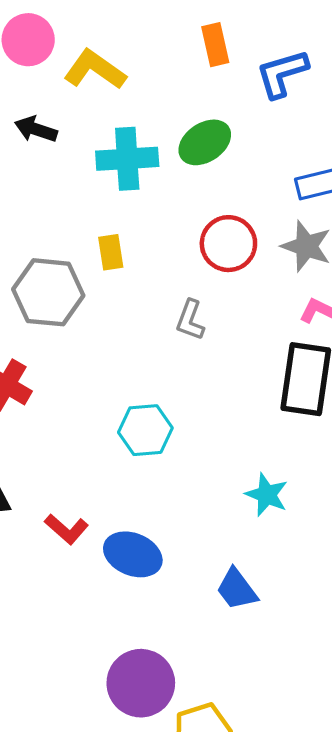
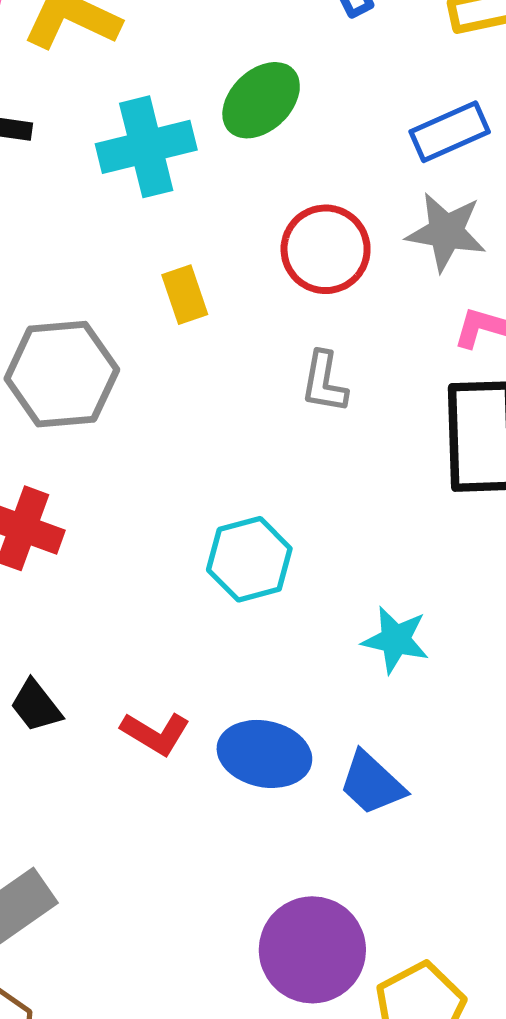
yellow rectangle: (111, 252) -> (185, 295), moved
gray L-shape: (190, 320) -> (324, 382), moved
cyan star: (267, 495) -> (395, 640), moved
blue trapezoid: (237, 589) -> (372, 783), moved

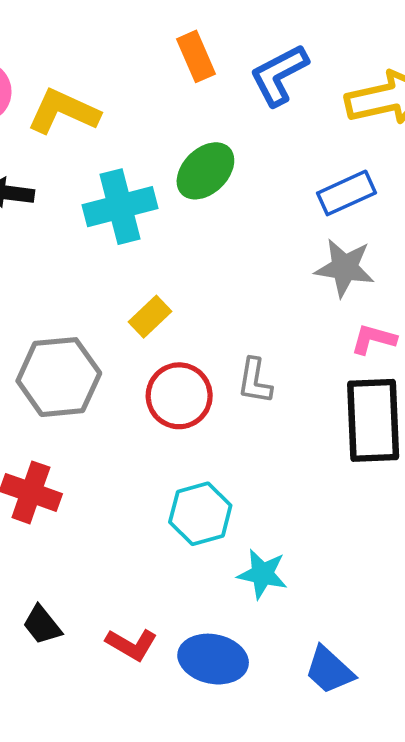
red circle: (326, 249) -> (179, 396), moved
yellow rectangle: (185, 295) -> (150, 317), turned 66
cyan star: (395, 640) -> (262, 574), moved
blue trapezoid: (372, 783) -> (329, 670), moved

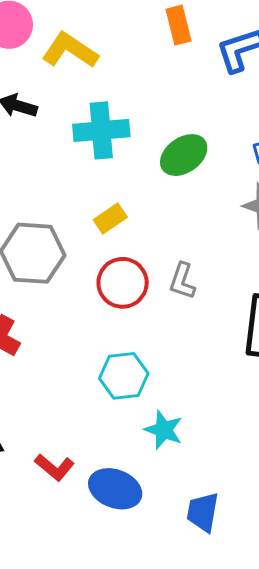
green ellipse: (205, 171) -> (184, 155), moved
blue trapezoid: (329, 670) -> (203, 512), turned 48

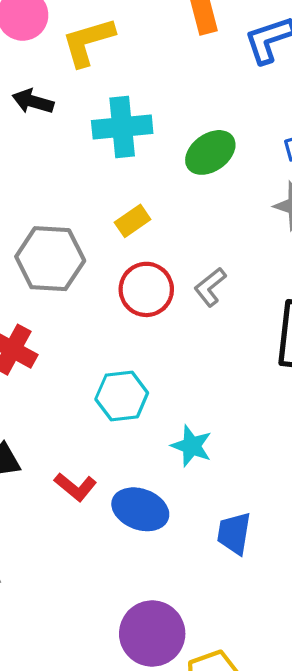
yellow L-shape: (70, 50) -> (88, 42), turned -50
gray L-shape: (182, 281) -> (210, 287), turned 33
cyan hexagon: (124, 376) -> (122, 396), moved

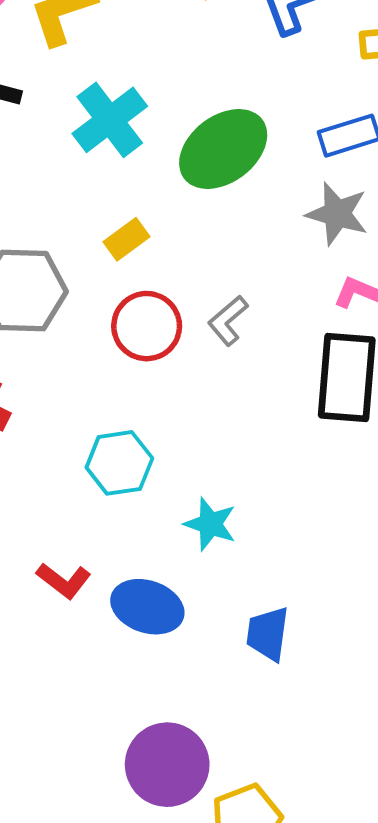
cyan cross: (122, 127) -> (110, 120), turned -30
green ellipse: (210, 152) -> (223, 149), size x1.4

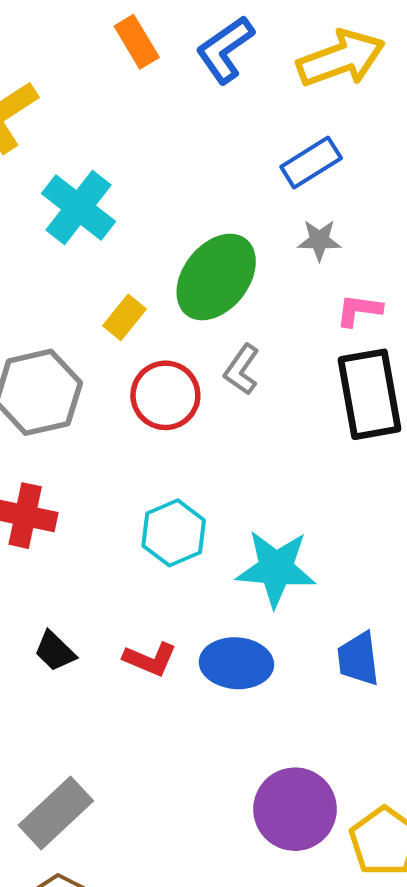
green ellipse: (223, 149) -> (216, 277), moved
gray star: (337, 214) -> (319, 240), size x0.7
cyan star: (210, 524) -> (276, 568), size x1.5

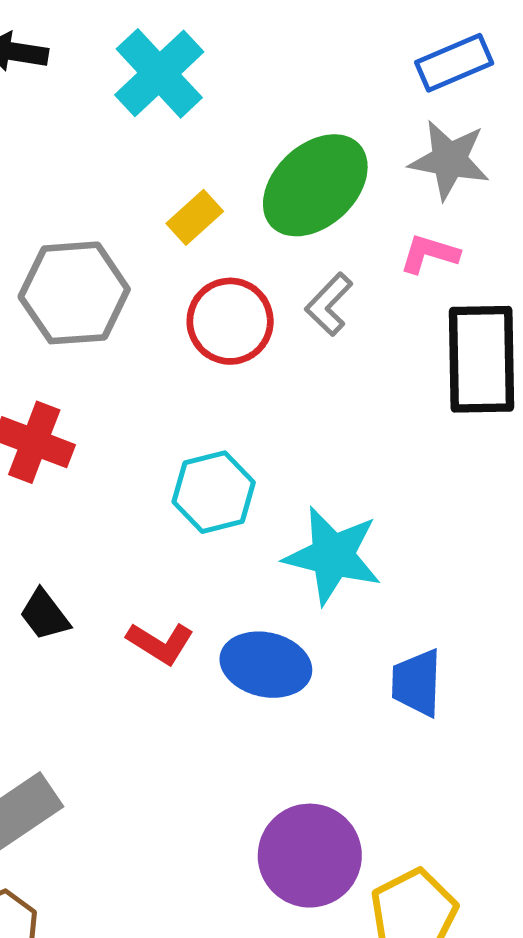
gray star: (319, 240) -> (449, 160), size x1.5
pink L-shape: (359, 310) -> (429, 254), moved

